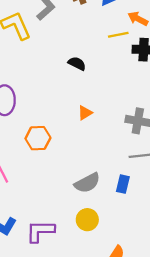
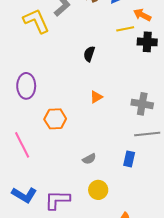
black semicircle: (77, 63) -> (89, 54), turned -98
gray semicircle: (87, 183) -> (89, 159), moved, size x0.6

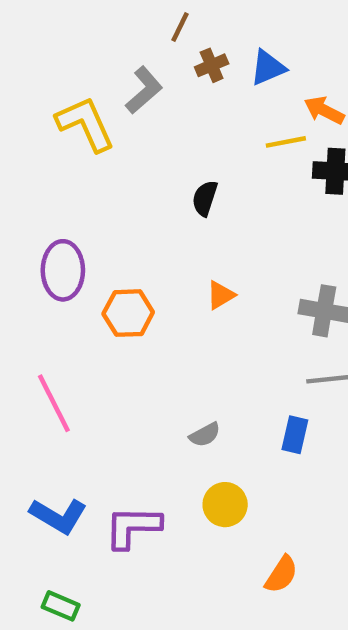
orange hexagon: (55, 119) -> (128, 313), moved

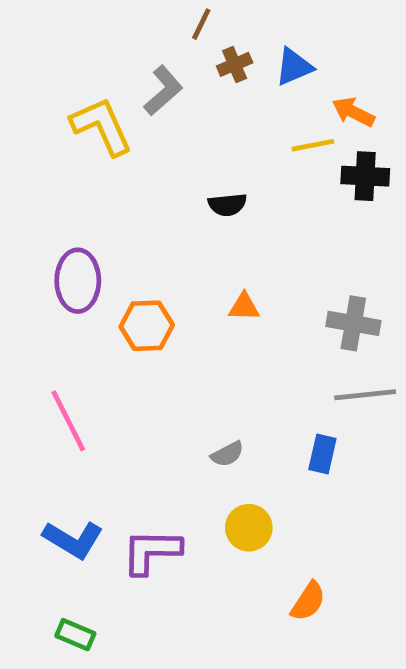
black semicircle: (205, 198) -> (227, 205), turned -114
orange triangle: (221, 295) -> (244, 307), turned 32

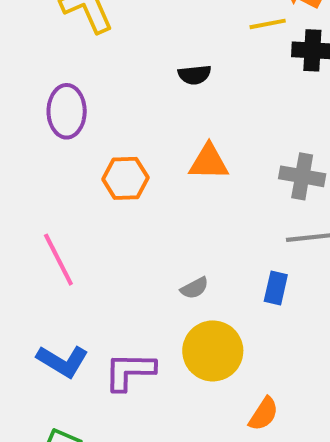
purple ellipse: (78, 281) -> (67, 111), moved
orange triangle: (244, 307) -> (209, 162), size x1.5
yellow circle: (249, 528) -> (213, 351), size x1.5

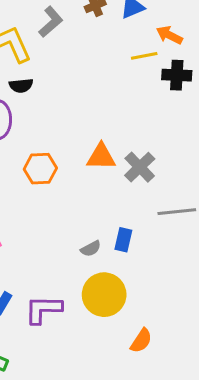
black semicircle: (195, 75) -> (21, 86), moved
gray cross: (302, 176) -> (140, 167), moved, turned 36
blue rectangle: (276, 288) -> (123, 240), moved

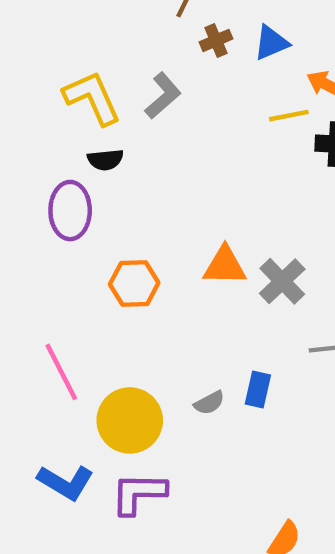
gray L-shape: (51, 22) -> (163, 96), moved
yellow circle: (104, 295) -> (130, 420), moved

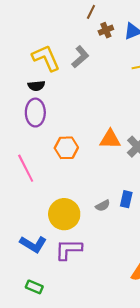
black semicircle: (105, 160) -> (36, 86), moved
pink line: (61, 372) -> (26, 168), moved

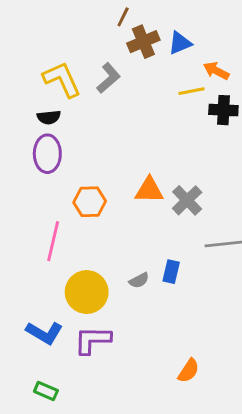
brown cross: (106, 30) -> (143, 42), size x1.5
pink line: (26, 168) -> (53, 241), moved, turned 40

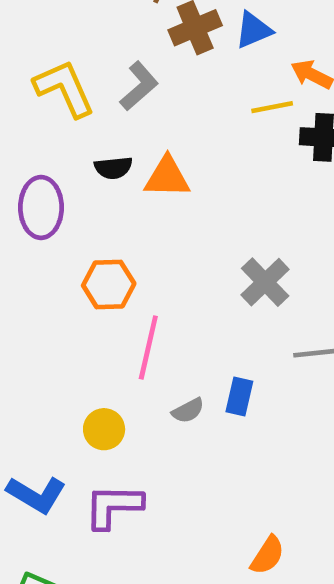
black semicircle: (49, 117) -> (113, 168), moved
orange triangle: (149, 190) -> (167, 177), moved
pink line: (53, 241) -> (148, 348), moved
yellow circle: (87, 292) -> (104, 429), size x0.6

